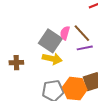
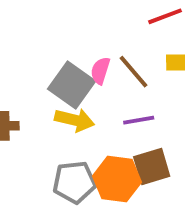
purple line: (85, 48) -> (139, 120), moved

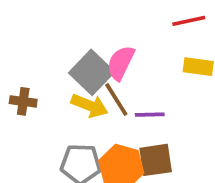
pink semicircle: (100, 71) -> (121, 63), size x1.4
brown line: (133, 72) -> (116, 100), moved

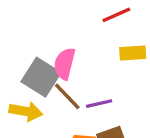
yellow arrow: (90, 106) -> (26, 111), moved

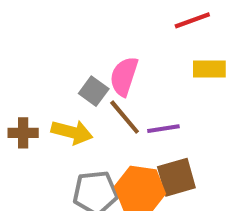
gray square: (41, 77) -> (94, 91), size x0.6

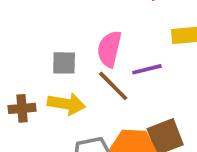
gray square: (94, 91) -> (64, 63), moved, turned -30
purple line: (163, 129) -> (147, 69), moved

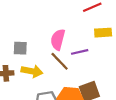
gray square: (64, 63) -> (20, 48), moved

